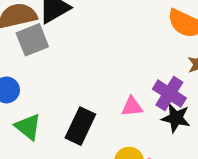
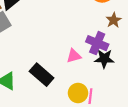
black rectangle: (80, 126) -> (42, 75), turned -65

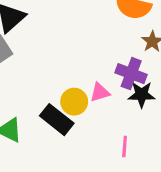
yellow circle: (78, 93) -> (74, 102), moved

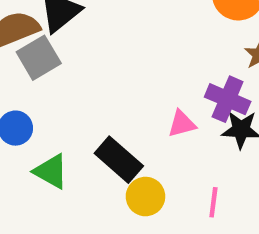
yellow circle: (74, 102) -> (145, 197), moved

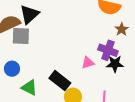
gray square: (39, 58) -> (21, 36), turned 36

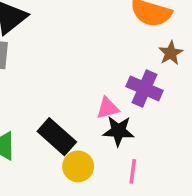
black star: (115, 64) -> (118, 131), moved

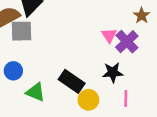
purple cross: (144, 88) -> (127, 42), turned 30
pink triangle: (108, 108) -> (109, 35), moved, turned -42

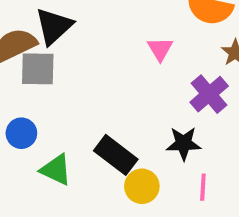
pink triangle: (109, 35) -> (160, 49), moved

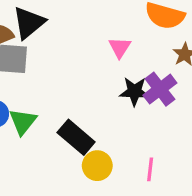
black star: (184, 143) -> (134, 91), moved
green triangle: (56, 170) -> (23, 122), moved, turned 40

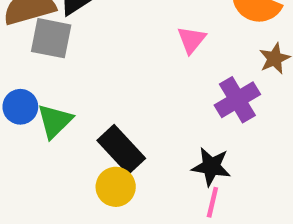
black star: (134, 91) -> (211, 167), moved
yellow circle: (97, 166) -> (116, 187), moved

